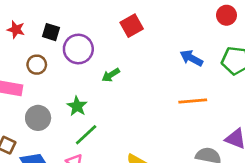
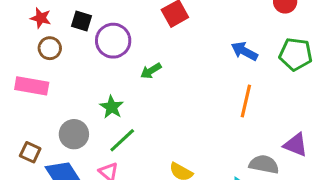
brown circle: (37, 65) -> (50, 48), moved
orange line: (193, 101) -> (246, 101), turned -72
gray circle: (38, 118) -> (74, 134), moved

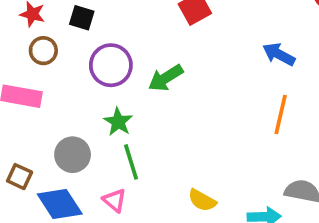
purple circle: (113, 41) -> (111, 65), moved
green arrow: (151, 71) -> (166, 78), size x1.4
green line: (122, 140) -> (131, 162), turned -64

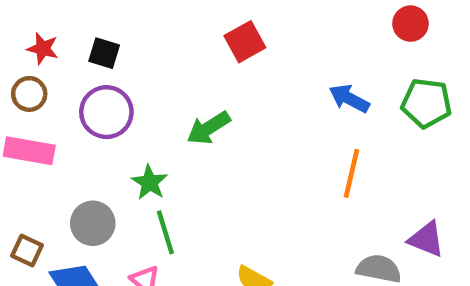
brown circle: (43, 51) -> (29, 94), moved
purple circle: (111, 65) -> (106, 112), moved

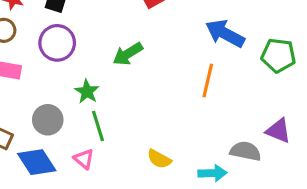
blue arrow: (349, 98) -> (225, 33), size x1.4
green pentagon: (426, 103) -> (278, 55), moved
orange line: (351, 173) -> (208, 81), moved

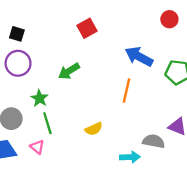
yellow semicircle: (159, 159) -> (94, 129), moved, turned -54

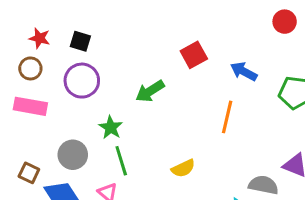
red square: (87, 28) -> (194, 55), moved
blue arrow: (139, 57) -> (244, 72), size x0.7

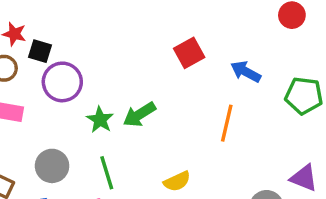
black square: (80, 41) -> (40, 51), moved
green arrow: (150, 91) -> (139, 115), moved
green star: (111, 127) -> (100, 120), moved

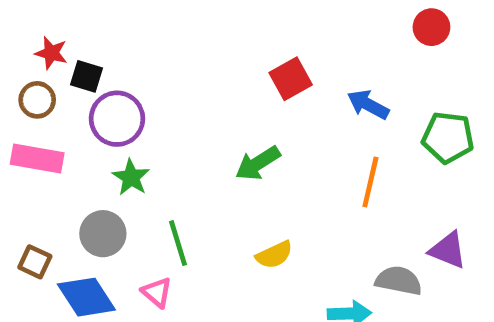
green arrow: (139, 115) -> (258, 163), moved
green star: (100, 120) -> (131, 177), moved
orange line: (227, 123) -> (370, 182), moved

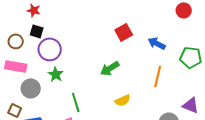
red star: (51, 53) -> (34, 10), moved
gray circle: (103, 234) -> (31, 88), moved
yellow semicircle: (274, 255) -> (123, 100), moved

